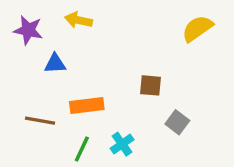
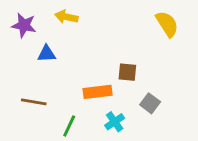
yellow semicircle: (197, 28) -> (167, 24), turned 92
orange rectangle: (87, 106) -> (98, 92), moved
cyan cross: (122, 144) -> (115, 122), moved

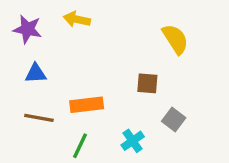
yellow semicircle: (167, 24) -> (175, 39), moved
blue triangle: (47, 54) -> (36, 74), moved
orange rectangle: (98, 92) -> (87, 105), moved

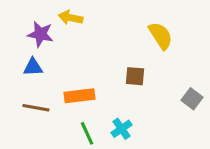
purple star: (27, 29) -> (40, 34), moved
gray square: (174, 120) -> (192, 99), moved
green line: (80, 146) -> (87, 133), moved, turned -50

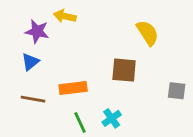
blue triangle: (33, 67) -> (30, 62), turned -36
brown square: (135, 76) -> (124, 70), size x1.4
gray square: (192, 99) -> (177, 91), turned -30

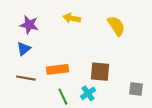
yellow arrow: (65, 16) -> (72, 18), moved
brown square: (124, 70) -> (100, 72), moved
gray square: (177, 91) -> (136, 89), moved

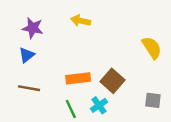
yellow semicircle: (116, 26) -> (152, 48), moved
orange rectangle: (57, 69) -> (78, 78), moved
brown square: (100, 72) -> (112, 81), turned 36

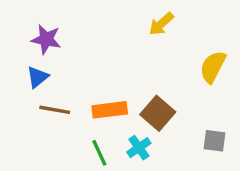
yellow arrow: (81, 21) -> (161, 24), moved, turned -54
yellow semicircle: (152, 48) -> (213, 67), turned -120
brown line: (29, 88) -> (55, 110), moved

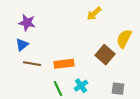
brown square: (158, 113) -> (105, 55), moved
gray square: (215, 141) -> (118, 89), moved

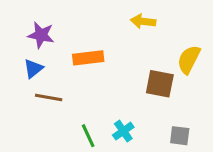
yellow arrow: (94, 14) -> (143, 21), turned 49
brown square: (105, 55) -> (160, 84), turned -30
orange rectangle: (64, 64) -> (88, 58), moved

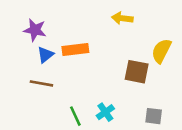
blue triangle: (33, 69) -> (45, 55), moved

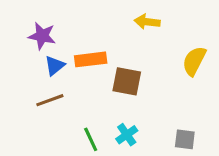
brown square: (137, 72) -> (127, 81), moved
brown line: (41, 83) -> (50, 100), turned -30

